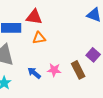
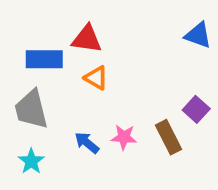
orange triangle: (39, 38) -> (96, 78), turned 40

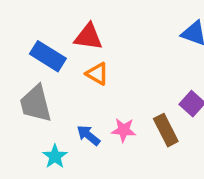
blue rectangle: (44, 59) -> (48, 56), turned 32
cyan star: (31, 161) -> (55, 156), moved

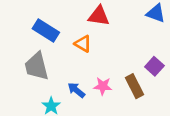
red triangle: (88, 37) -> (99, 16), moved

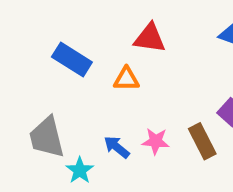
orange triangle: (83, 44) -> (126, 79), turned -30
gray trapezoid: (37, 66) -> (47, 137), moved

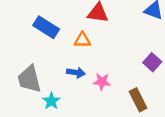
brown rectangle: (202, 141) -> (138, 100), moved
blue arrow: (117, 147) -> (76, 73), moved, turned 150

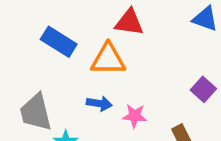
orange triangle: (82, 40) -> (108, 59), size x1.5

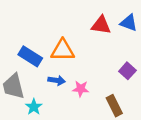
red triangle: (129, 22) -> (101, 25), moved
blue rectangle: (59, 42) -> (30, 56), moved

